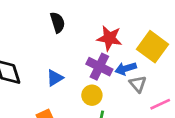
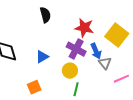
blue arrow: (126, 69) -> (96, 51), turned -98

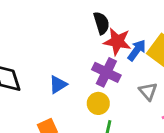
black semicircle: (45, 15) -> (101, 23), moved
blue arrow: (96, 51) -> (137, 50), moved, turned -119

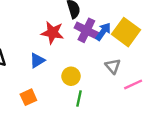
red star: (117, 42) -> (52, 33), moved
purple cross: (106, 72) -> (86, 30), moved

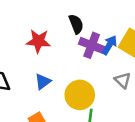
red star: (52, 33) -> (38, 41), moved
yellow circle: (71, 76) -> (80, 95), size x1.5

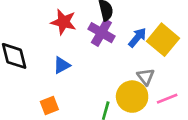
purple cross: (92, 45) -> (101, 33), moved
yellow circle: (80, 95) -> (132, 97), moved

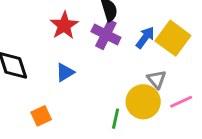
red star: (64, 22) -> (64, 25), turned 30
orange square: (49, 106) -> (41, 116), moved

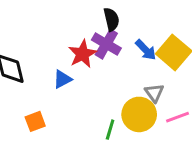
red star: (64, 25) -> (82, 54), moved
blue arrow: (145, 38) -> (146, 50), turned 95

